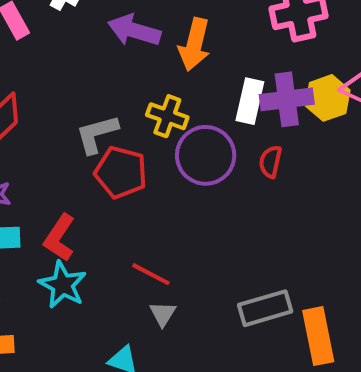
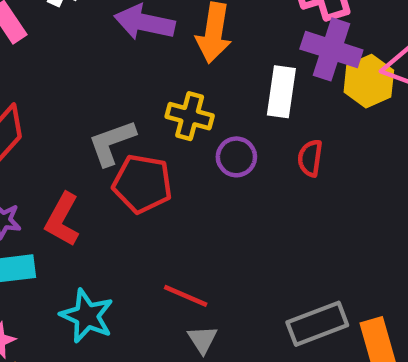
purple cross: (287, 99) -> (331, 49), moved, turned 30
purple circle: (206, 155) -> (236, 157), size x0.6
red L-shape: (59, 238) -> (62, 220), moved

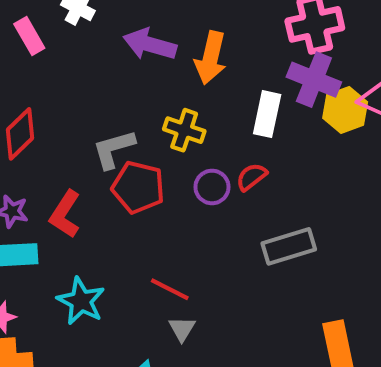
purple circle: (236, 157) -> (212, 187), moved
red semicircle: (310, 158) -> (251, 177), moved, turned 40
gray rectangle: (317, 324) -> (289, 246), moved

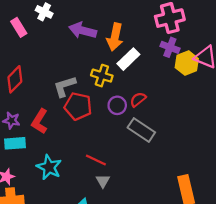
purple cross: (314, 80) -> (170, 47), size x0.7
white rectangle: (267, 114) -> (128, 59), moved, turned 35
gray rectangle: (289, 246) -> (141, 130), moved, turned 52

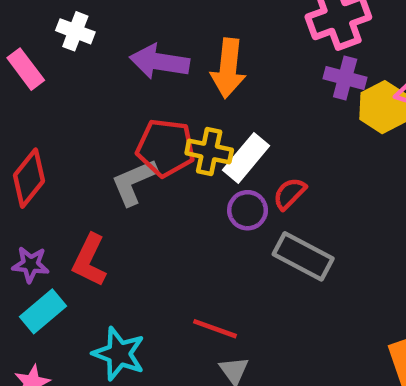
white rectangle: (128, 59) -> (246, 158), moved
red pentagon: (78, 106) -> (166, 148), moved
cyan rectangle: (15, 143) -> (43, 311), turned -30

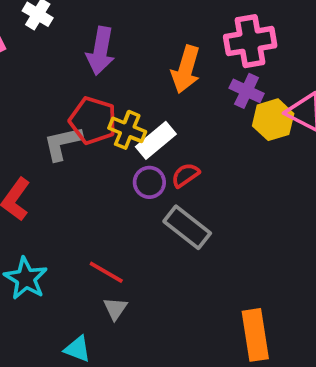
purple arrow: (159, 62) -> (101, 51), turned -99
orange arrow: (228, 68) -> (186, 69), moved

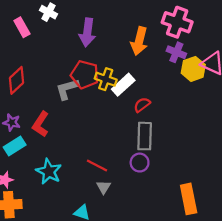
pink cross: (250, 41) -> (177, 22), turned 32
purple circle: (149, 182) -> (140, 163), moved
gray rectangle: (187, 227) -> (145, 136), turned 56

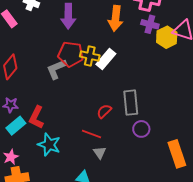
red semicircle: (142, 105) -> (104, 111), moved
red L-shape: (41, 124) -> (36, 117), moved
purple circle: (140, 163) -> (141, 129), moved

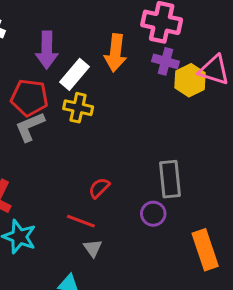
red pentagon: (71, 54) -> (29, 98), moved
white rectangle: (106, 59) -> (75, 74), moved
gray rectangle: (131, 103) -> (170, 179), moved

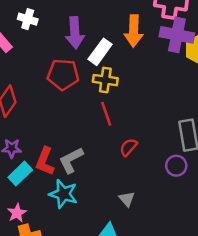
purple cross: (166, 61) -> (177, 35), size x1.5
gray L-shape: (30, 127) -> (71, 160), moved
red line: (81, 221) -> (106, 114), moved, turned 55

